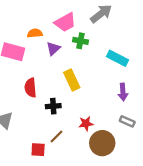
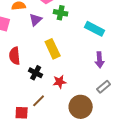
black cross: (53, 106) -> (36, 73), turned 32
gray rectangle: (127, 121) -> (104, 87), turned -64
red star: (86, 124) -> (60, 82), moved

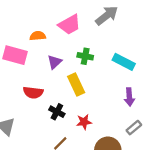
green cross: (61, 13) -> (85, 56), moved
purple triangle: (36, 20) -> (55, 62), moved
red semicircle: (15, 56) -> (33, 92), turned -78

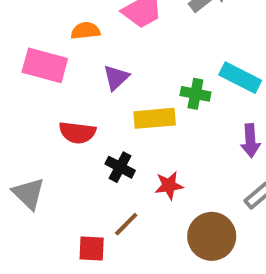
green cross: (85, 56) -> (195, 94), moved
yellow rectangle: (76, 85) -> (155, 118), turned -70

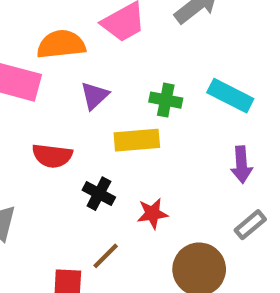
orange semicircle: (86, 31) -> (61, 44), size x1.5
green cross: (195, 94) -> (166, 100), moved

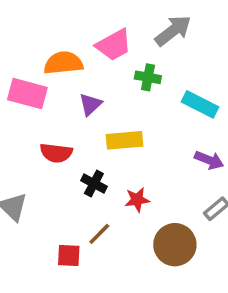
green cross: (166, 100) -> (148, 77), moved
purple arrow: (241, 165) -> (209, 160), turned -64

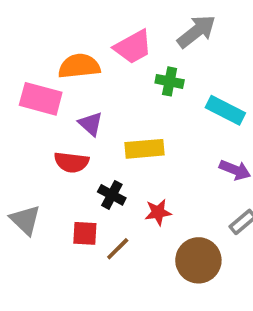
purple triangle: (90, 104) -> (91, 124), moved, turned -35
red square: (69, 255) -> (85, 233), moved

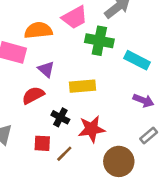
green cross: (170, 81) -> (99, 41), size x1.5
red semicircle: (71, 162) -> (33, 95), turned 145
red star: (158, 212) -> (92, 129), size x1.5

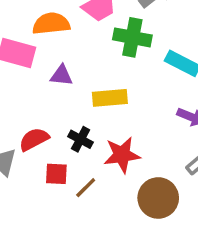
purple triangle: (46, 69) -> (62, 75), turned -36
red semicircle: (33, 95) -> (34, 139), moved

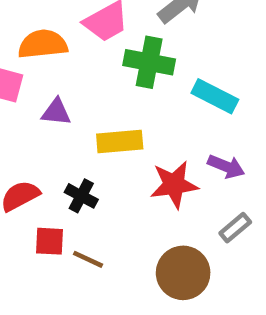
red star: (122, 155) -> (174, 185), moved
brown line: (86, 188) -> (88, 259), turned 70

